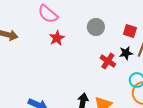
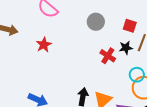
red star: (57, 38) -> (44, 45), moved

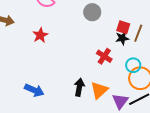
red square: (130, 26) -> (123, 27), moved
red cross: (108, 56) -> (104, 56), moved

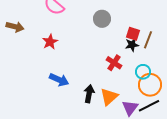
blue arrow: (34, 90) -> (59, 80), moved

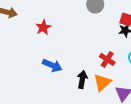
red cross: (114, 63) -> (107, 59), moved

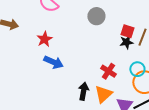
blue arrow: (52, 65) -> (53, 62), moved

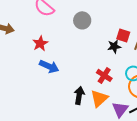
gray circle: (96, 16) -> (82, 20), moved
black star: (126, 42) -> (114, 46), moved

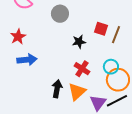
black star: (114, 46) -> (79, 42), moved
blue arrow: (49, 66) -> (27, 60), turned -30

